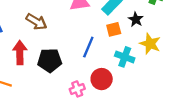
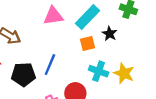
yellow star: (150, 44) -> (124, 73), moved
blue line: (88, 47) -> (50, 65), moved

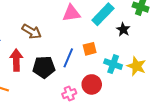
orange square: (87, 44) -> (90, 49), moved

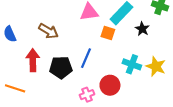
orange square: (90, 49) -> (108, 33), moved, turned 32

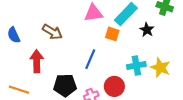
cyan cross: (132, 64) -> (136, 65), turned -30
black pentagon: (61, 67) -> (65, 85), moved

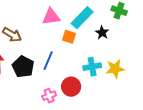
yellow star: (160, 68) -> (115, 69), turned -30
black pentagon: (65, 85) -> (23, 67), moved, turned 30

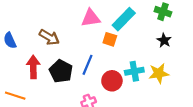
black star: (102, 33) -> (164, 40), moved
red circle: (71, 87) -> (112, 81), moved

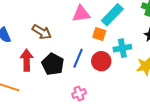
cyan cross: (134, 71) -> (122, 48), moved
red circle: (112, 81) -> (101, 61), moved

